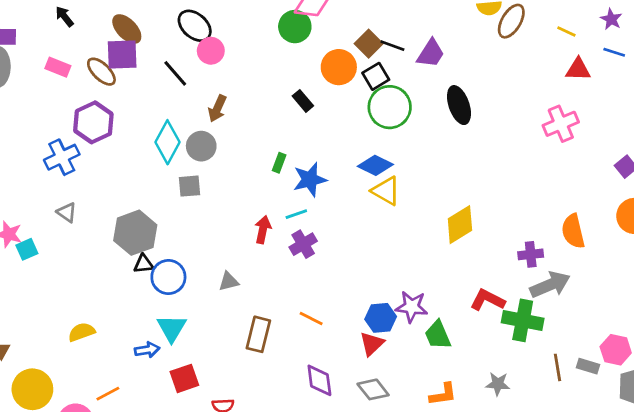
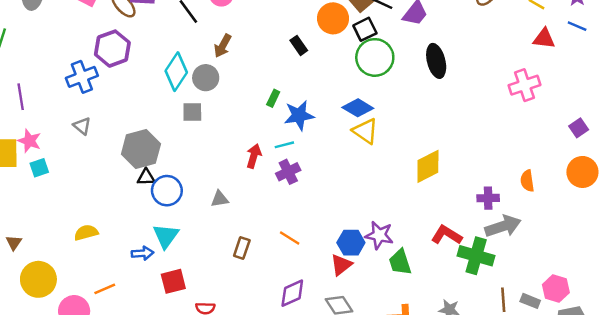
orange semicircle: (573, 231) -> (527, 181), size x0.7
cyan square: (27, 249) -> (39, 168), moved
brown rectangle: (258, 334) -> (242, 248), size x0.7
purple diamond: (319, 380) -> (292, 293), turned 68

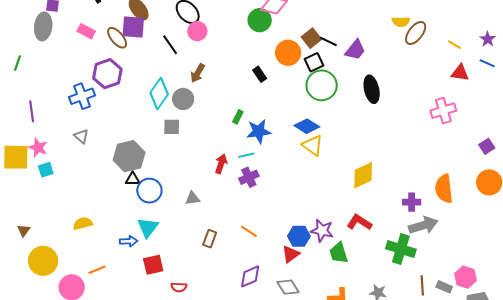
orange semicircle: (527, 181) -> (444, 189), size x1.6
red L-shape: (447, 235) -> (359, 222), moved

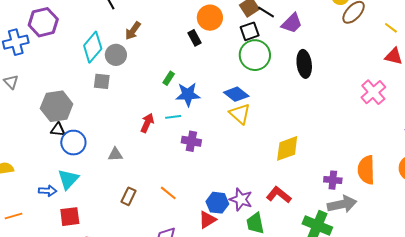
orange circle: (288, 53) -> (210, 18), moved
pink cross: (443, 111) -> (373, 92), turned -30
purple cross: (249, 177) -> (191, 141), moved, turned 30

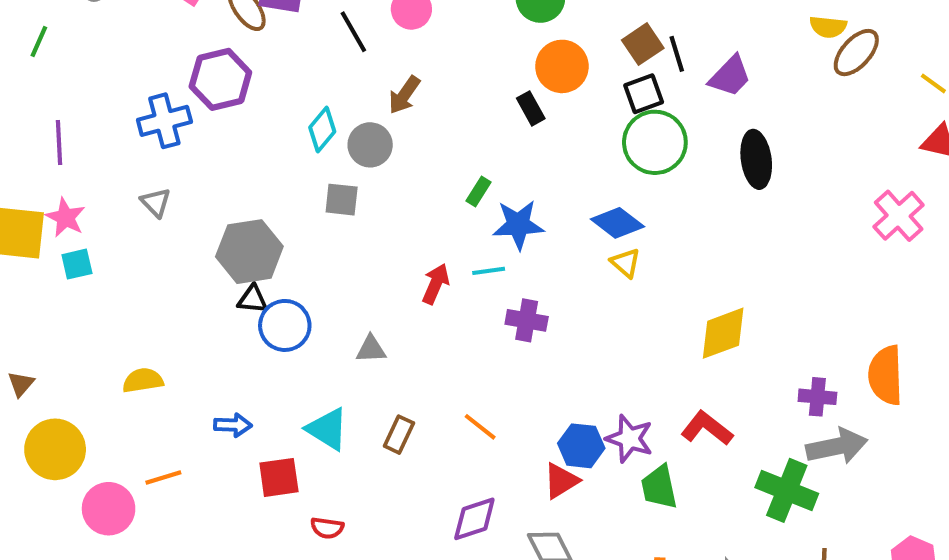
black line: (266, 12) -> (677, 54), turned 42
cyan diamond: (93, 47) -> (322, 129), size x0.7
yellow triangle: (240, 114) -> (626, 263), size x0.7
cyan triangle: (68, 179) -> (327, 429), moved, turned -40

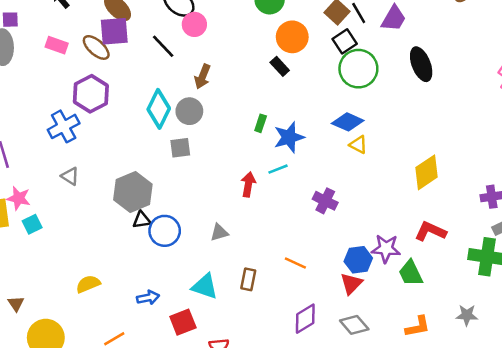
cyan diamond: (322, 129) -> (159, 109), size x1.4
purple cross: (527, 320) -> (325, 201), moved, turned 30

